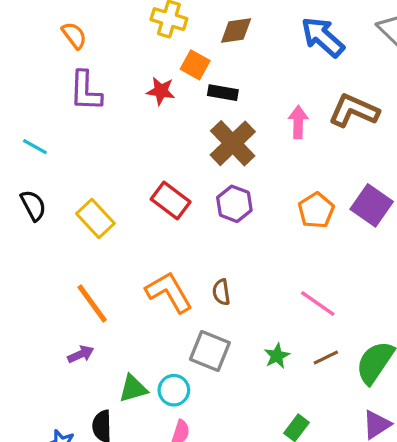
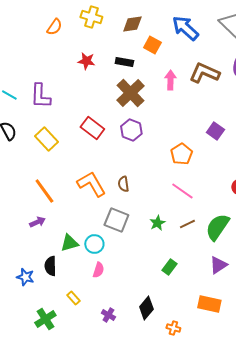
orange semicircle: (74, 35) -> (54, 27), moved, turned 72
orange square: (195, 65) -> (152, 45), moved
purple L-shape: (86, 91) -> (40, 96), moved
purple square: (372, 205) -> (215, 131), size x0.7
orange pentagon: (316, 210) -> (181, 154), moved

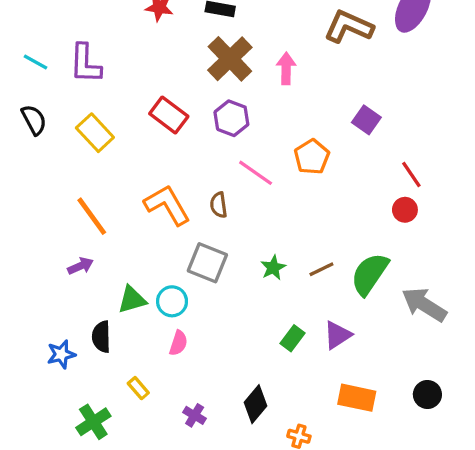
pink arrow: (170, 80) -> (286, 68), moved
pink line: (182, 191) -> (256, 173), moved
purple triangle: (218, 265) -> (337, 335), moved
blue star: (25, 277) -> (61, 354), turned -30

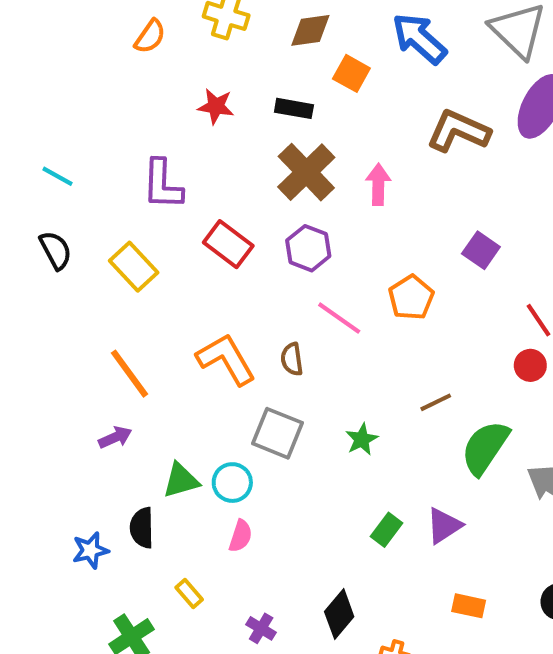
purple L-shape: (85, 64) -> (162, 184), moved
brown line: (321, 269) -> (436, 402), moved
orange rectangle: (357, 398) -> (469, 606), size x0.7

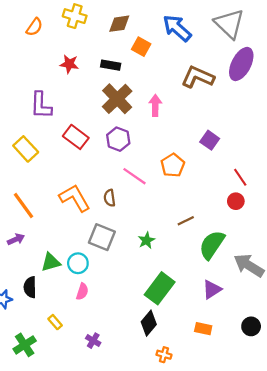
purple triangle: (444, 526) -> (212, 289), moved
green rectangle: (386, 530) -> (160, 288), size x1.8
black diamond: (339, 614) -> (149, 323), moved

